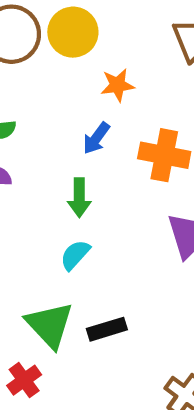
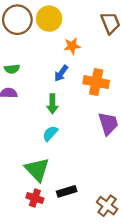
black rectangle: (107, 329) -> (67, 191), moved
red cross: (24, 380) -> (35, 198), moved, turned -35

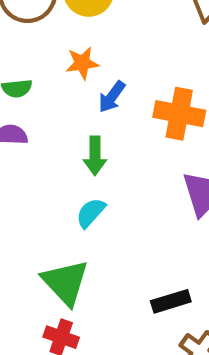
orange star: (72, 46) -> (82, 63), moved
black rectangle: (67, 191) -> (171, 301), moved

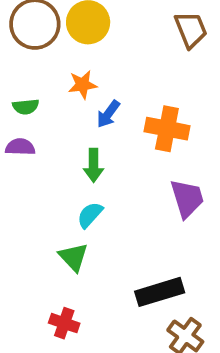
green triangle: (65, 282) -> (73, 257), moved, size x0.7
black rectangle: (171, 301) -> (160, 292), size x1.4

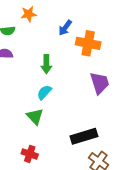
orange star: (83, 85) -> (29, 14), moved
blue arrow: (108, 114) -> (65, 28), moved

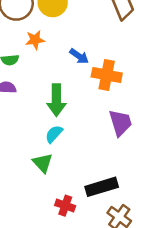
blue arrow: (65, 28) -> (79, 56), turned -91
green arrow: (46, 64) -> (56, 100), size x1.4
red cross: (30, 154) -> (65, 206), moved

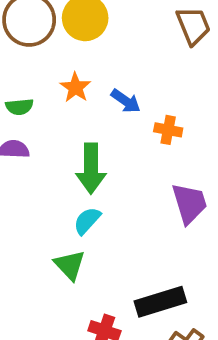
orange star: (35, 40) -> (75, 87), moved, turned -30
orange cross: (107, 75) -> (168, 130), size x0.6

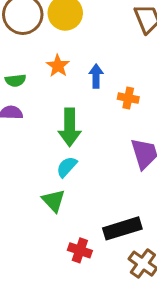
blue arrow: (126, 101) -> (96, 76), turned -125

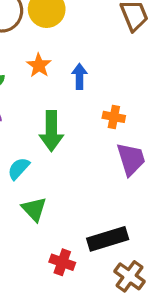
orange cross: (128, 98) -> (114, 117), moved
cyan semicircle: (67, 167) -> (19, 169), moved

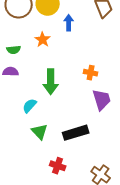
blue arrow: (79, 76) -> (69, 23), moved
black rectangle: (108, 239) -> (76, 133), moved

